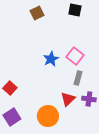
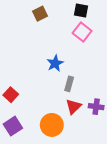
pink square: (75, 56) -> (82, 32), moved
gray rectangle: (78, 78) -> (69, 84), moved

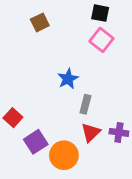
brown square: (40, 14) -> (40, 22), moved
purple square: (13, 126) -> (36, 142), moved

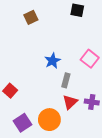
pink square: (101, 40) -> (90, 59), moved
purple square: (36, 142) -> (23, 123), moved

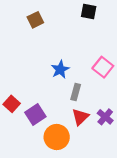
purple cross: (92, 102) -> (105, 117), turned 32
purple square: (23, 123) -> (35, 115), moved

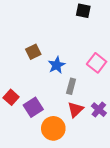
brown square: (35, 20) -> (33, 52), moved

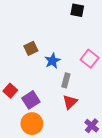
purple cross: (99, 110) -> (92, 126), moved
orange circle: (53, 128) -> (32, 124), moved

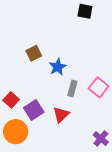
pink square: (90, 59) -> (99, 87), moved
red triangle: (70, 102) -> (61, 115), moved
orange circle: (32, 124) -> (16, 132), moved

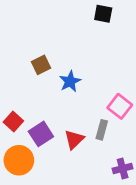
gray rectangle: (72, 88) -> (102, 130), moved
purple cross: (101, 138) -> (123, 169), turned 35

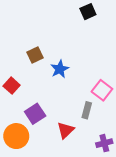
black square: (103, 14) -> (88, 12), turned -35
red square: (13, 122) -> (12, 86), moved
red triangle: (74, 139) -> (66, 130), moved

